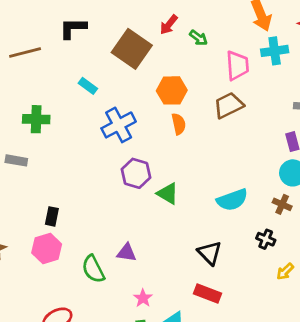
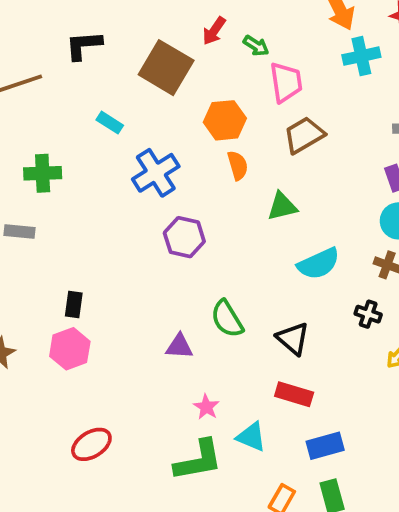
pink trapezoid: (237, 66) -> (286, 82), moved
green triangle: (168, 193) -> (282, 206), moved, turned -40
green semicircle: (93, 269) -> (227, 319), moved

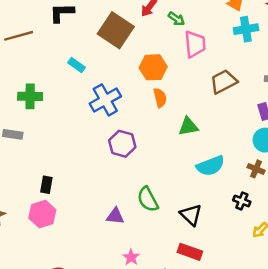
brown trapezoid: (304, 135) -> (224, 82), moved

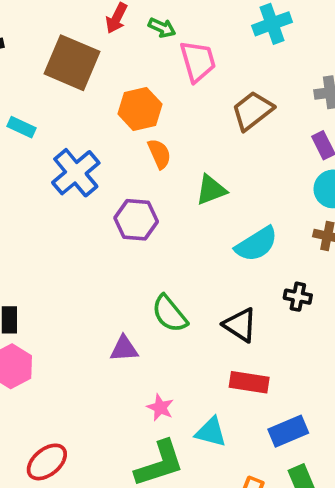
purple hexagon: (122, 144) -> (136, 220), moved
black cross: (242, 201) -> (298, 297), moved

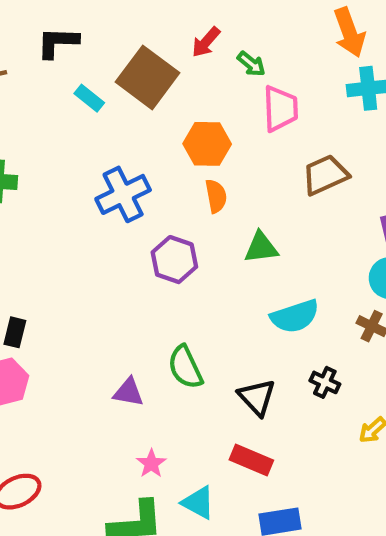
cyan rectangle: (21, 127) -> (89, 98), moved

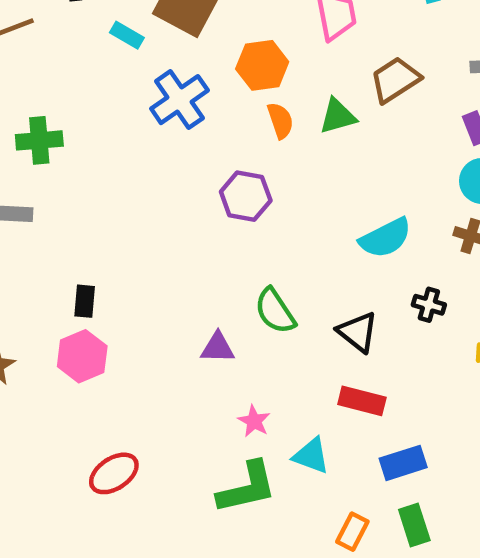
blue cross: (123, 194) -> (179, 100), moved
green triangle: (261, 248) -> (338, 116), moved

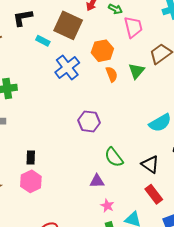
green triangle: (338, 116) -> (136, 71), turned -30
purple hexagon: (246, 196) -> (89, 121), moved
purple triangle: (218, 348) -> (97, 181), moved
red rectangle: (362, 401) -> (154, 194), turned 42

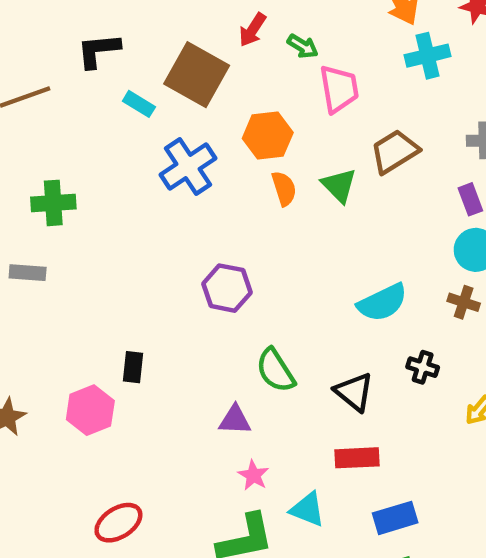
green triangle: (136, 71) -> (339, 185), turned -30
black rectangle: (31, 157) -> (133, 367), moved
red rectangle: (154, 194) -> (357, 458), turned -60

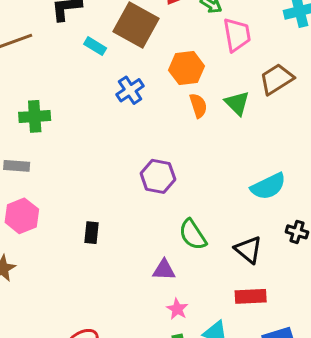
blue cross: (188, 167) -> (130, 90), size x0.7
pink hexagon: (90, 410) -> (22, 216), moved

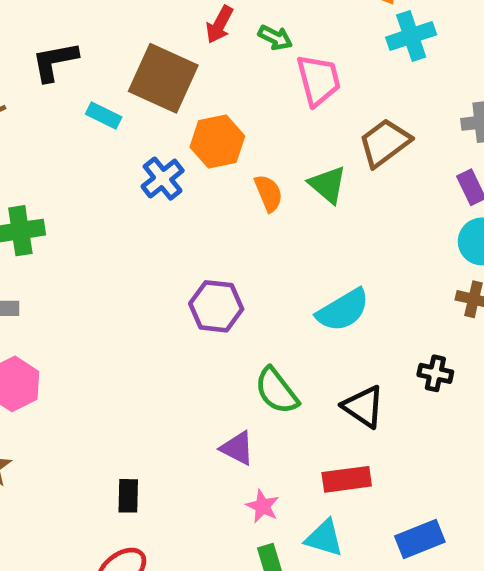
orange hexagon: (187, 68) -> (217, 142), moved
cyan semicircle: (268, 186) -> (343, 310), moved
black rectangle: (92, 233) -> (128, 496), moved
purple triangle: (164, 270) -> (237, 448), turned 30
red rectangle: (251, 296) -> (347, 479), moved

